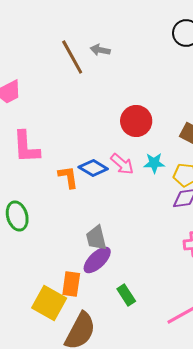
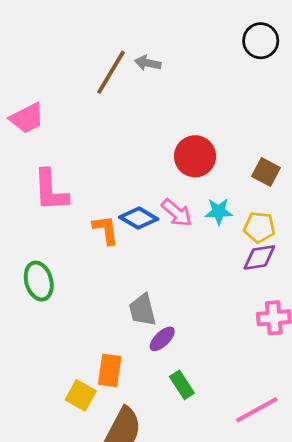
brown line: (72, 57) -> (111, 72), turned 60
purple ellipse: (97, 260) -> (162, 339), moved, size x0.7
yellow square: (49, 303) -> (81, 395), size x0.7

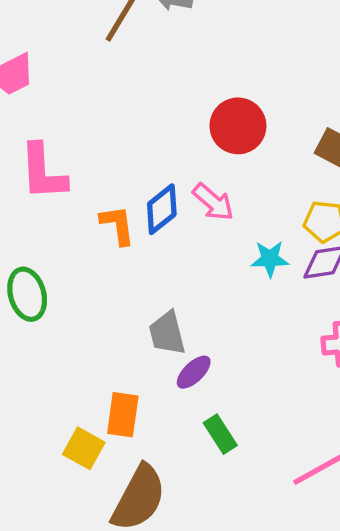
cyan star: (219, 211) -> (270, 259), moved
blue diamond: (139, 218) -> (162, 209), turned -69

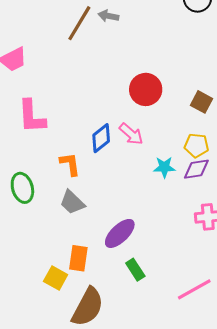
orange L-shape: (117, 225) -> (70, 164), moved
gray trapezoid: (167, 333) -> (72, 202), moved, turned -32
purple ellipse: (194, 372) -> (120, 233), size x1.5

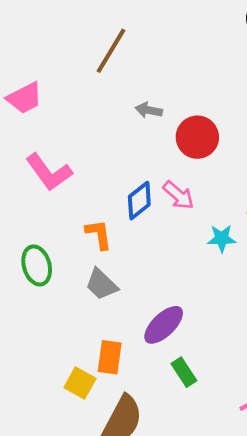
gray arrow: (108, 16) -> (149, 110), moved
pink L-shape: (32, 116) -> (49, 172), turned -33

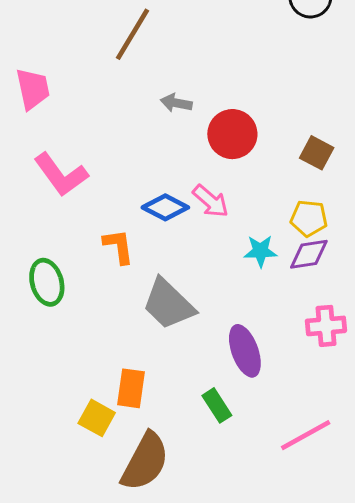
pink trapezoid: (25, 98) -> (33, 89), turned -75
blue diamond: (139, 201) -> (165, 207), turned 66
gray trapezoid: (101, 284) -> (168, 304), moved, size x1.4
purple ellipse: (164, 325) -> (245, 351), moved, turned -66

